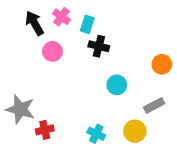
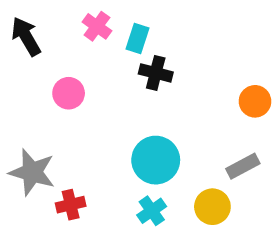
black arrow: (34, 23) -> (26, 36), moved
pink circle: (52, 51) -> (69, 93), moved
cyan circle: (117, 85) -> (156, 160), moved, size x1.5
cyan cross: (96, 134) -> (152, 211), turned 30

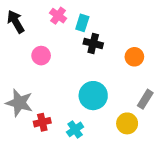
orange circle: (255, 101) -> (134, 57), moved
gray rectangle: (243, 166) -> (145, 99), turned -30
cyan cross: (152, 211) -> (75, 129), moved

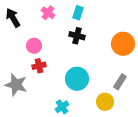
cyan rectangle: (82, 23) -> (78, 13), moved
orange circle: (134, 57) -> (123, 44), moved, size x1.5
red cross: (42, 122) -> (39, 66), moved

